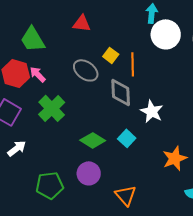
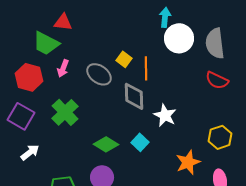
red triangle: (82, 23) -> (63, 22), moved
green trapezoid: (33, 39) -> (46, 43), turned -32
pink arrow: (38, 74) -> (63, 68), moved, turned -114

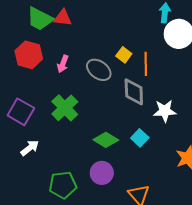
green trapezoid: (46, 43) -> (40, 19), moved
red hexagon: (29, 77) -> (29, 55), moved
white star: (165, 115) -> (165, 111), turned -30

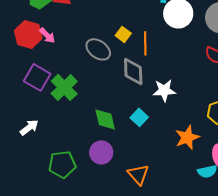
pink arrow: (63, 64) -> (47, 35), moved, turned -66
purple square: (21, 112) -> (37, 77), moved
green diamond: (106, 140) -> (105, 119), turned 45

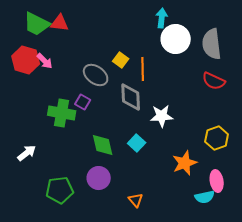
purple square: (37, 77) -> (83, 102), moved, size x0.6
green cross: (64, 87) -> (62, 113), turned -36
orange triangle: (138, 174) -> (136, 200), size x0.7

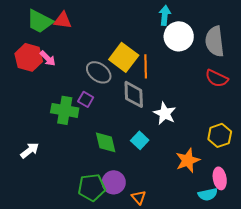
yellow square: (121, 60) -> (124, 57), size x1.8
white star: (162, 116) -> (165, 113), turned 30
purple circle: (99, 178) -> (114, 182), moved
green pentagon: (60, 190) -> (92, 187), moved

